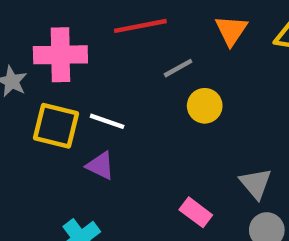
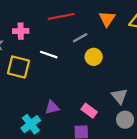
pink cross: (60, 55) -> (21, 31), size x0.6
white line: (107, 121) -> (49, 55), moved
purple triangle: (100, 166) -> (52, 107), moved, turned -40

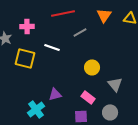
yellow circle: (94, 57) -> (92, 67), moved
gray circle: (125, 120) -> (110, 112), moved

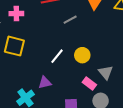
white line: (52, 47) -> (57, 56), moved, turned -70
pink rectangle: (88, 97) -> (89, 84), moved

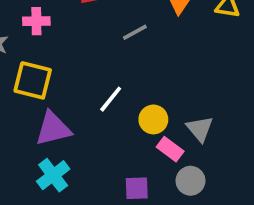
yellow circle: (82, 55) -> (153, 119), moved
purple triangle: (45, 83) -> (53, 129), moved, size x1.5

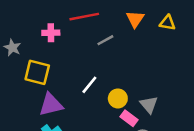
pink cross: (36, 21) -> (51, 33), moved

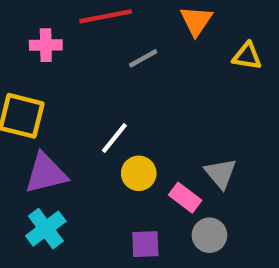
yellow triangle: (167, 23) -> (247, 56), moved
yellow circle: (118, 98) -> (139, 173), moved

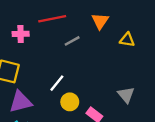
gray triangle: (221, 173) -> (126, 95), moved

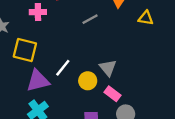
white line: (57, 83) -> (63, 68), moved
gray triangle: (126, 95) -> (108, 68), moved

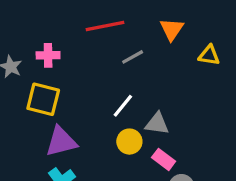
pink cross: (38, 12) -> (48, 55), moved
white line: (63, 68) -> (123, 106), moved
gray triangle: (108, 68) -> (157, 124), turned -42

